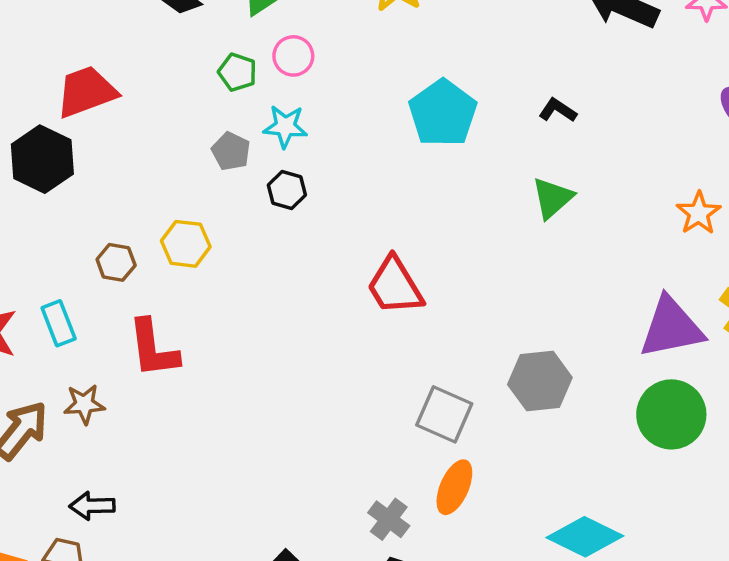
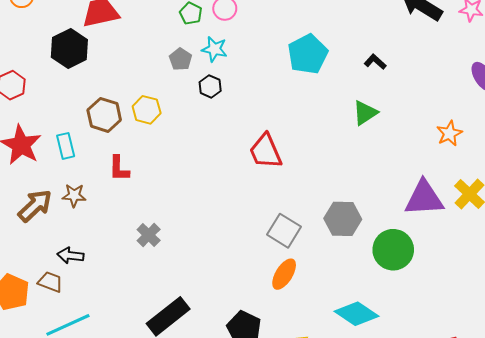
brown hexagon: (116, 262) -> (104, 115), size x1.5
red L-shape: (153, 349) -> (119, 168), size x0.7
green circle: (671, 414) -> (393, 250), moved
gray cross: (389, 519) -> (149, 235), moved

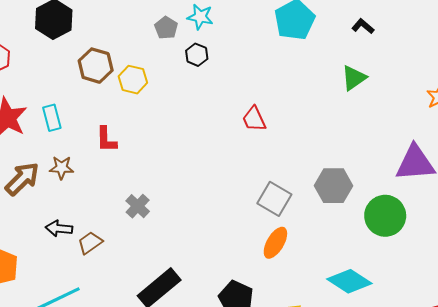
brown hexagon: (104, 115) -> (96, 66), moved
red trapezoid: (266, 151) -> (254, 119), size x0.7
brown trapezoid: (50, 282) -> (90, 243), moved, turned -55

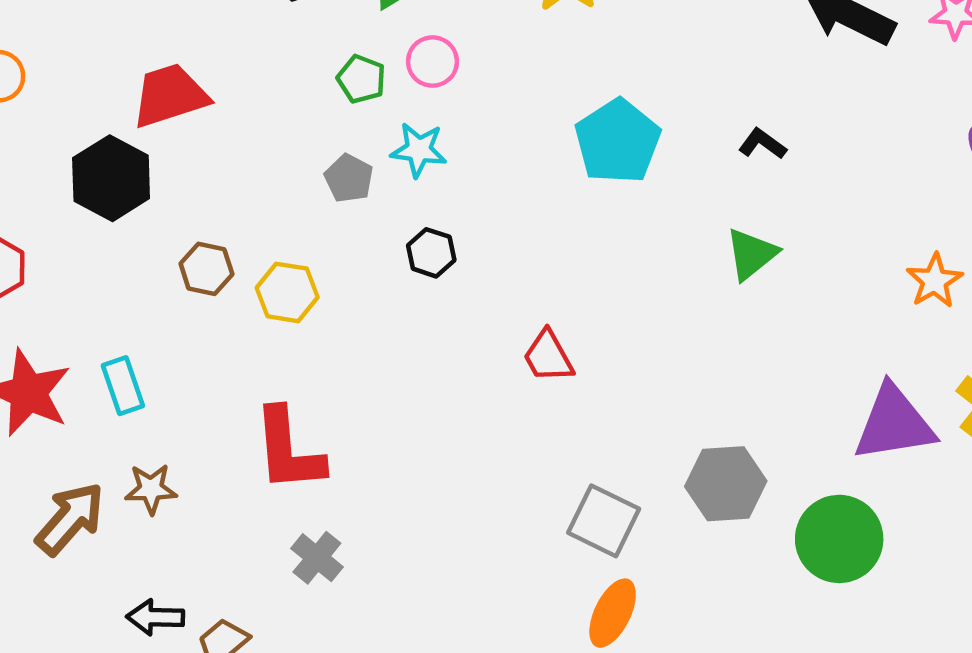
black hexagon: (197, 55) -> (431, 253), moved
brown hexagon: (96, 66) -> (206, 269), size x0.7
red L-shape: (106, 139) -> (288, 450), moved, size x1.6

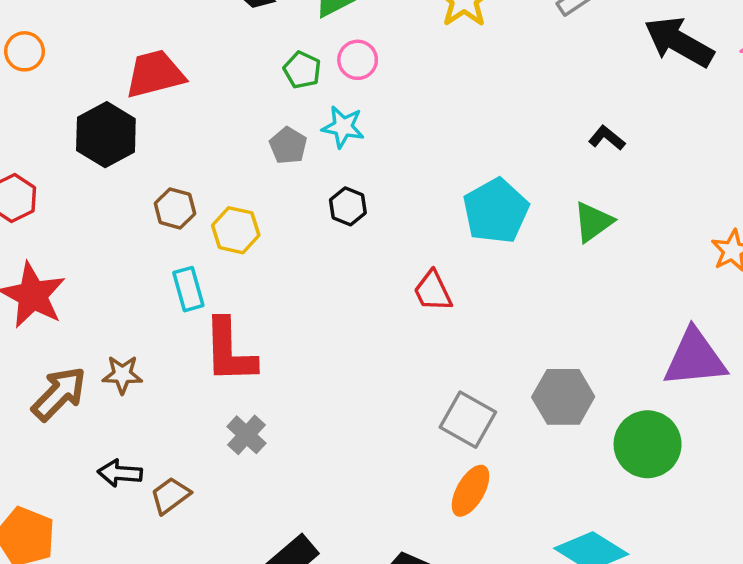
cyan pentagon: (618, 141) -> (496, 211), moved
cyan rectangle: (123, 386) -> (188, 289), moved

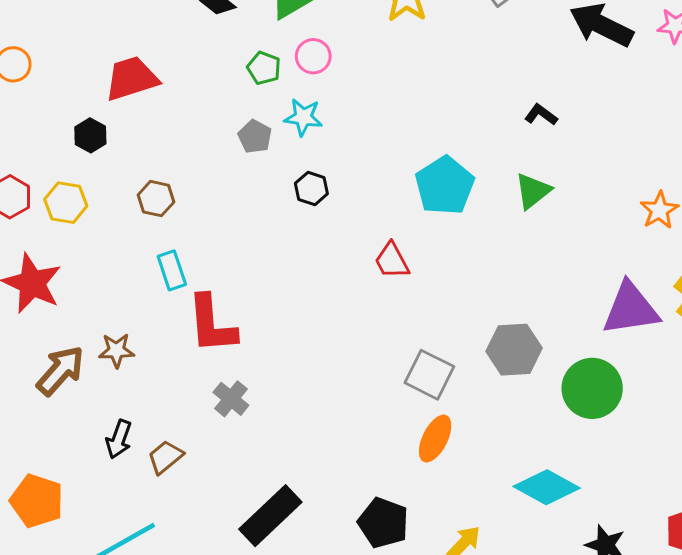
black hexagon: (106, 135) -> (90, 135), size x0.6
yellow hexagon: (236, 230) -> (66, 203), moved
black arrow: (120, 473) -> (119, 439), turned -72

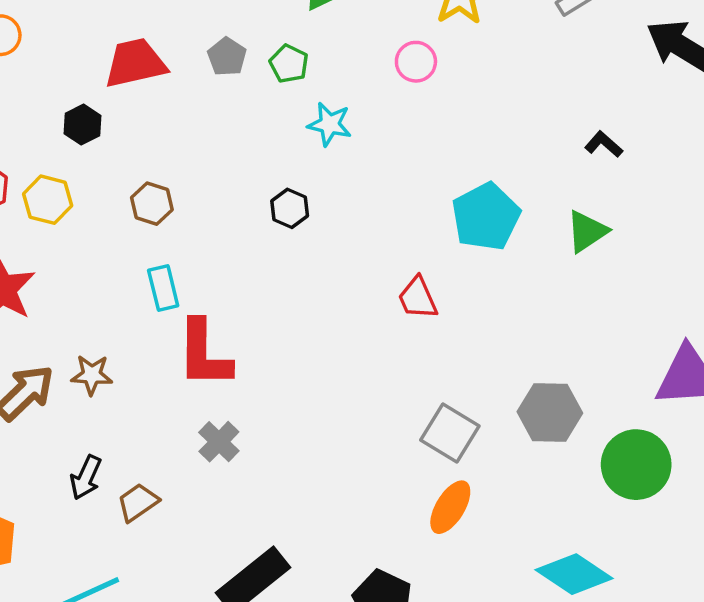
pink circle: (313, 56) -> (416, 62), moved
gray pentagon: (255, 137) -> (227, 57), moved
black hexagon: (311, 188) -> (290, 208), moved

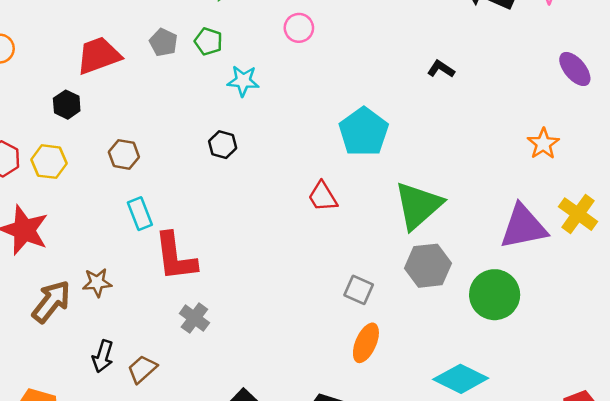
green triangle: (587, 231) -> (418, 205), moved, size x1.6
gray square: (450, 433) -> (359, 290), size x0.7

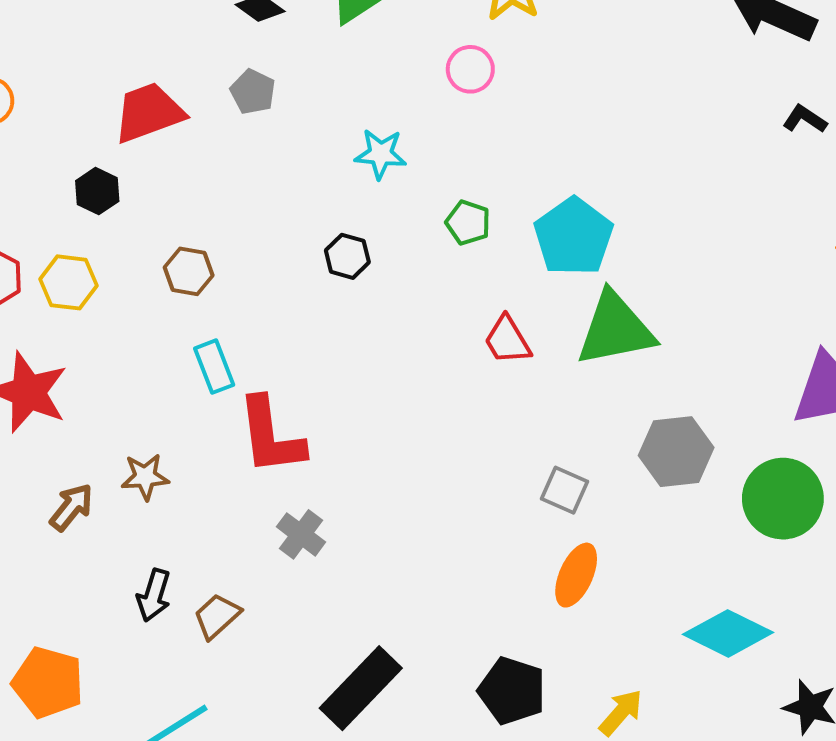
green pentagon: (208, 41) -> (468, 223), moved
black L-shape: (441, 69) -> (805, 119), moved
green triangle: (418, 205) -> (615, 329), moved, turned 30
brown arrow: (51, 302) -> (71, 507), size x0.7

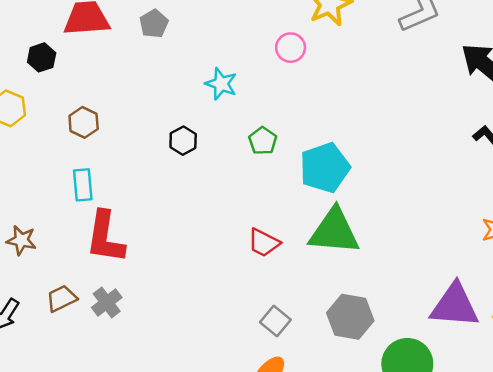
red trapezoid: (507, 340) -> (264, 243), moved, turned -48
brown trapezoid: (217, 616) -> (62, 298), moved

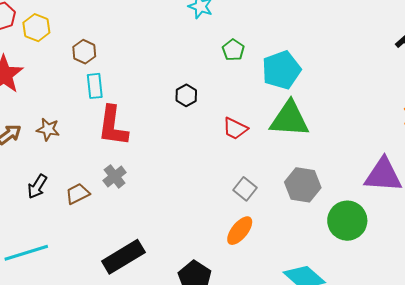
brown hexagon: (84, 122) -> (84, 52), moved
black hexagon: (183, 141) -> (186, 95), moved
brown trapezoid: (62, 298) -> (78, 194), moved

